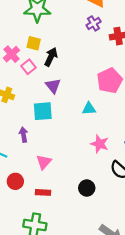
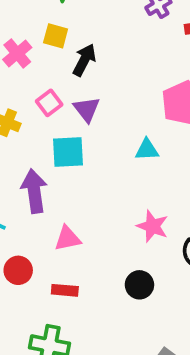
pink square: (29, 67) -> (49, 103), moved
purple arrow: (24, 135) -> (34, 191), size x1.6
pink star: (100, 144) -> (153, 226), moved
pink triangle: (44, 162) -> (68, 238), turned 35

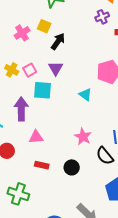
pink square: (49, 103) -> (30, 70), moved
cyan triangle: (147, 150) -> (85, 95), turned 32
red rectangle: (65, 290) -> (42, 165), moved

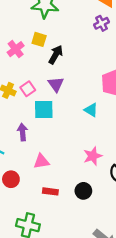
purple arrow: (21, 109) -> (22, 132), size x0.7
pink star: (83, 137) -> (93, 156), turned 30

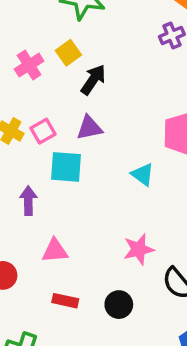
yellow square: (39, 39) -> (68, 53), turned 32
purple triangle: (56, 84) -> (89, 128), turned 49

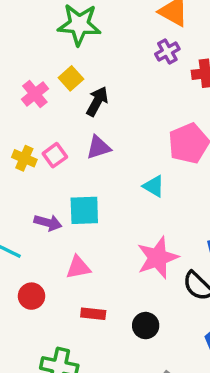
cyan square: (66, 167) -> (84, 210), moved
purple arrow: (28, 201) -> (48, 223), turned 112
pink star: (139, 249) -> (158, 258), size x1.4
black circle: (119, 305) -> (146, 326), moved

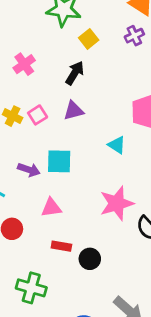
yellow square: (71, 78) -> (89, 39), moved
black circle: (146, 326) -> (90, 259), moved

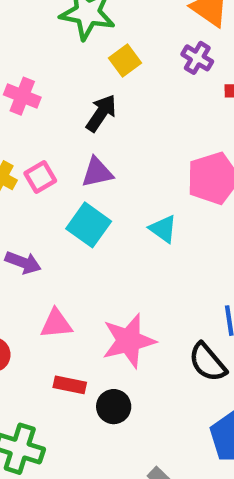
purple cross: (134, 36) -> (197, 58), turned -36
pink cross: (24, 64) -> (22, 96), turned -35
cyan square: (59, 161) -> (89, 225), moved, turned 32
pink star: (117, 203) -> (129, 341), moved

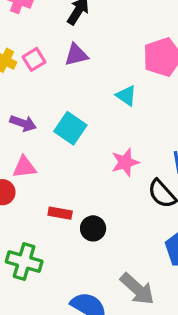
cyan square: (89, 225) -> (70, 128), moved
pink triangle: (56, 324) -> (24, 167), moved
pink star: (129, 341) -> (125, 162), moved, size x0.7

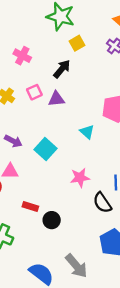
pink square: (34, 59) -> (34, 92), moved

